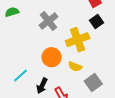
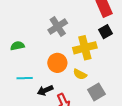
green semicircle: (12, 12) -> (17, 46), moved
cyan line: (21, 76) -> (25, 78), turned 35
black arrow: (42, 86) -> (45, 90), turned 35

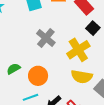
orange circle: (57, 63) -> (38, 76), moved
yellow semicircle: (80, 74) -> (82, 77), size x1.5

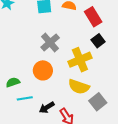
green semicircle: (14, 69) -> (13, 82), moved
orange circle: (38, 76) -> (43, 70), moved

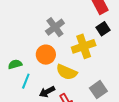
yellow semicircle: (79, 87) -> (67, 72), moved
cyan line: (25, 98) -> (26, 81), turned -63

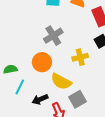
yellow cross: (84, 46) -> (80, 57), size x0.7
gray square: (98, 90) -> (78, 99), moved

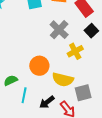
gray cross: (53, 36) -> (59, 30), moved
gray square: (78, 99) -> (83, 93), turned 30

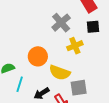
black square: (91, 31) -> (93, 27), turned 32

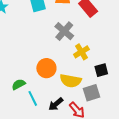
black square: (93, 27) -> (101, 70), moved
cyan line: (20, 84) -> (33, 98), turned -35

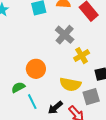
orange circle: (46, 68) -> (36, 69), moved

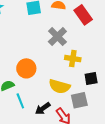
yellow cross: (82, 56) -> (73, 59), turned 35

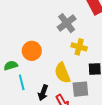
yellow semicircle: (59, 86) -> (62, 73), turned 45
black arrow: (43, 108) -> (43, 93), turned -42

